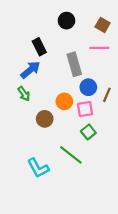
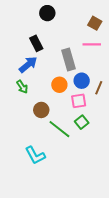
black circle: (67, 21) -> (47, 13), moved
orange circle: (64, 101) -> (59, 85), moved
green line: (71, 155) -> (59, 129), moved

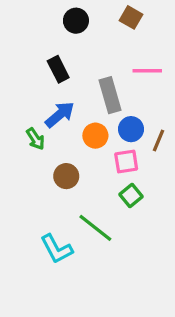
brown square: (95, 23) -> (131, 17), moved
blue arrow: (28, 65) -> (60, 115), moved
green line: (59, 129) -> (95, 228), moved

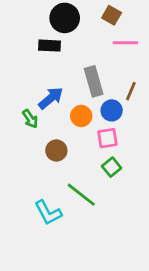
black circle: (76, 21) -> (65, 18), size x1.4
black rectangle: (58, 69) -> (49, 46), moved, turned -60
pink line: (147, 71) -> (125, 43), moved
brown line: (159, 140) -> (131, 91), moved

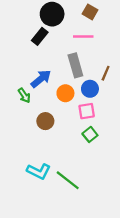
pink line: (125, 43) -> (83, 36), moved
black rectangle: (49, 46) -> (40, 36), turned -54
green line: (81, 195) -> (68, 180), moved
cyan L-shape: (48, 213) -> (39, 171), turned -35

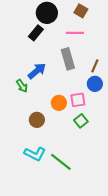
blue circle: (90, 89) -> (95, 84), moved
orange circle: (65, 93) -> (59, 103), moved
brown circle: (45, 121) -> (37, 120), moved

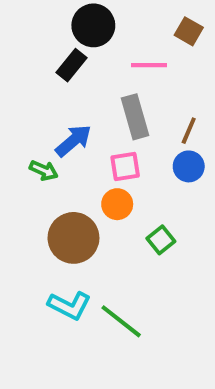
brown square: (81, 11) -> (189, 31), moved
green arrow: (22, 86) -> (44, 170), turned -32
pink square: (78, 100) -> (125, 166), moved
brown circle: (37, 120) -> (73, 238), size x1.6

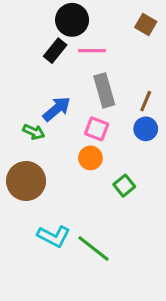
pink line: (149, 65) -> (92, 51), moved
pink square: (125, 166) -> (97, 129), turned 30
brown circle: (73, 238) -> (26, 181), moved

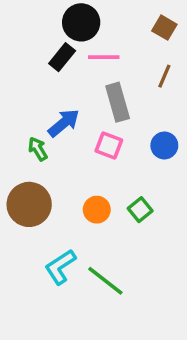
brown line: (146, 101) -> (164, 76), moved
green arrow: (34, 132) -> (38, 149), turned -145
orange circle: (90, 158) -> (97, 210), moved
cyan L-shape: (54, 236) -> (60, 267), turned 120

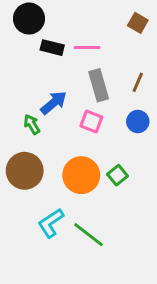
black circle: (81, 22) -> (29, 19), moved
black rectangle: (62, 57) -> (52, 48), turned 65
brown line: (164, 76) -> (138, 82), moved
orange circle: (97, 210) -> (81, 175), size x1.6

